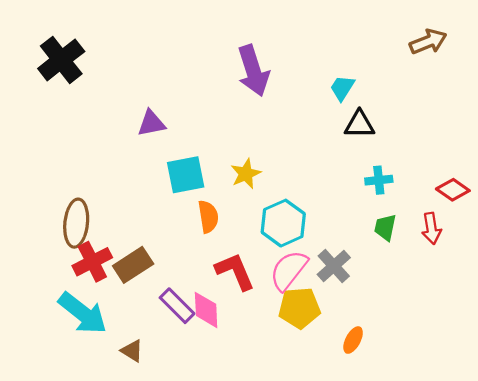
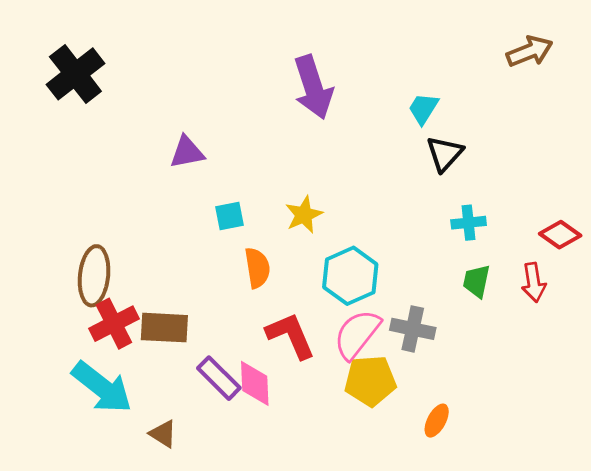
black triangle: (359, 124) -> (445, 154), turned -48
cyan square: (186, 175) -> (229, 216), size x0.6
brown rectangle: (133, 265) -> (164, 328), turned 36
gray cross: (334, 266) -> (413, 329), turned -36

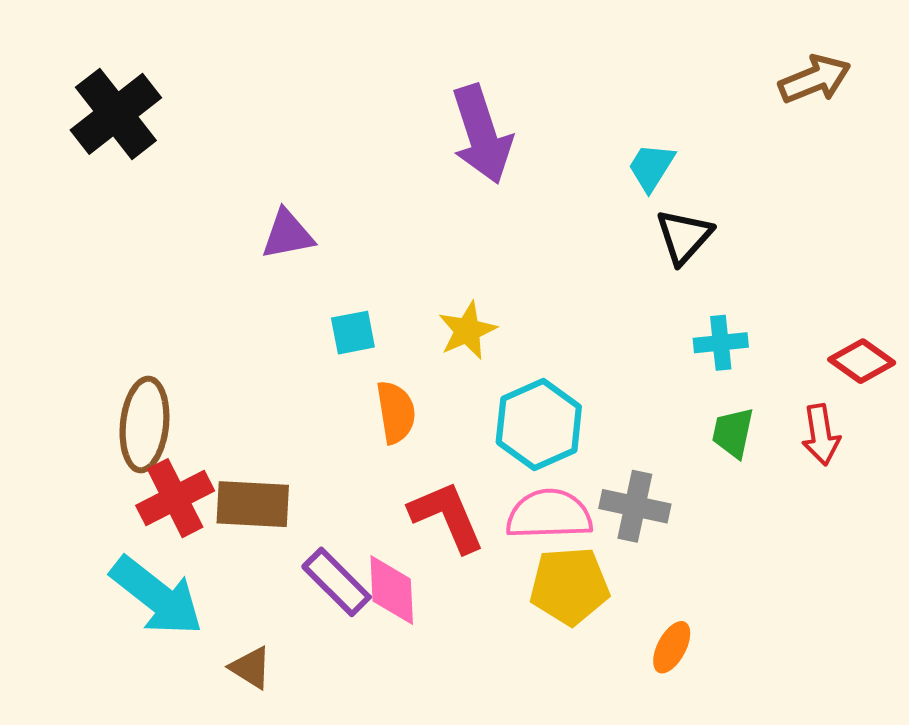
pink semicircle: (357, 334) -> (549, 514), turned 50

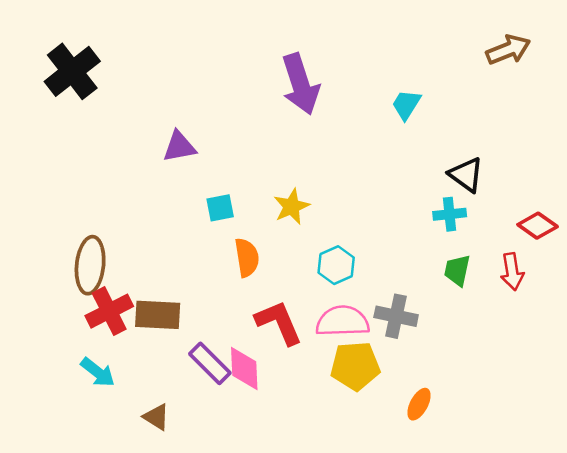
black triangle: (684, 237) -> (466, 175), moved, turned -36
cyan hexagon: (539, 424) -> (336, 265), size x0.7
cyan arrow: (157, 596) -> (98, 372), size x0.6

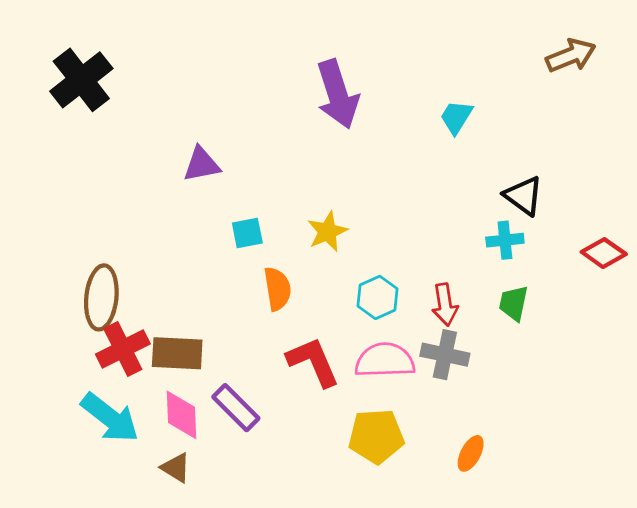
red arrow: (512, 272) -> (445, 305), moved
yellow pentagon: (355, 366) -> (376, 436), moved
pink diamond: (244, 368) -> (181, 415), moved
cyan arrow: (98, 372) -> (110, 418), size x1.5

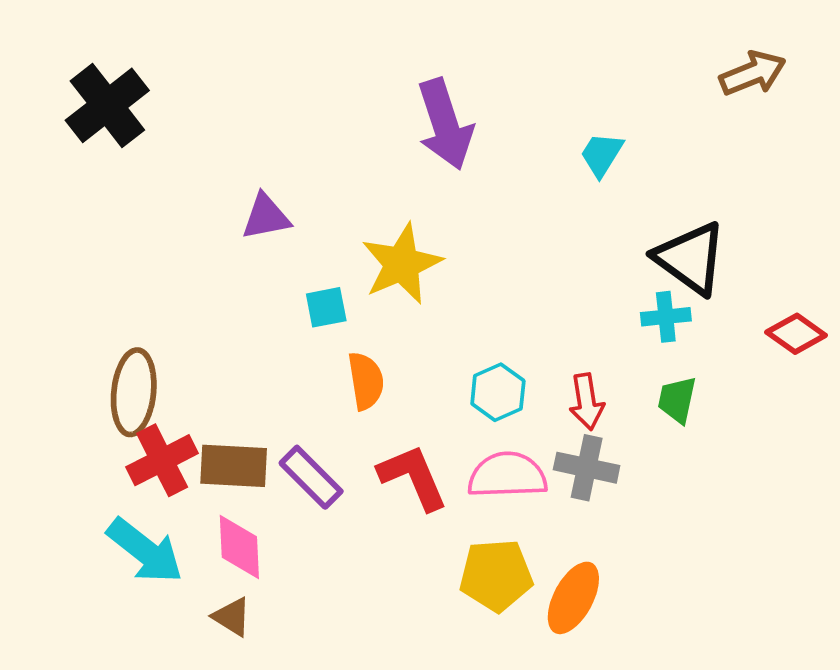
black triangle: (524, 196) -> (690, 258), size x1.4
yellow star: (327, 232) -> (402, 264), moved, size x1.5
purple rectangle: (236, 408) -> (311, 477), moved
orange ellipse: (471, 453) -> (573, 598), moved, size x1.5

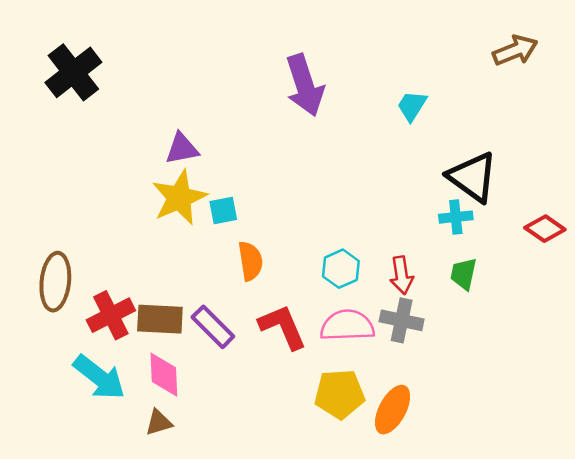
yellow star: (402, 264) -> (179, 198), moved
brown ellipse: (134, 392) -> (55, 282), moved
brown triangle: (232, 617) -> (159, 422), turned -48

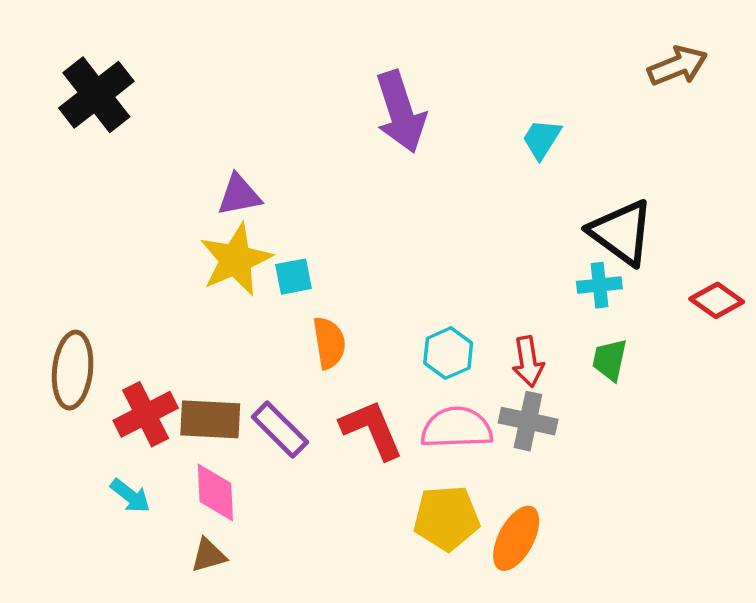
cyan arrow: (99, 377) -> (130, 496), size x0.6

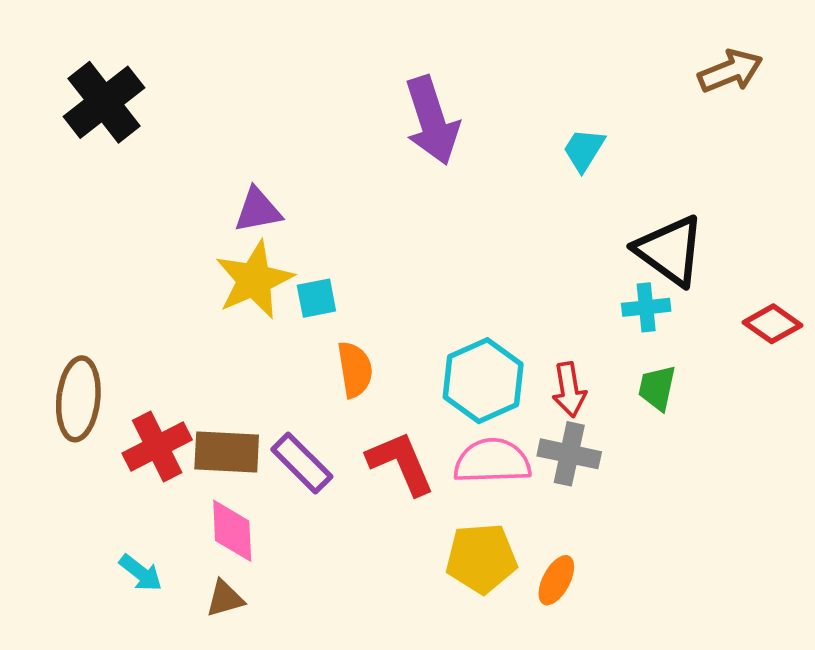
cyan hexagon: (448, 353) -> (483, 381), size x1.5
cyan arrow: (130, 496) -> (141, 573), moved
orange ellipse: (516, 538) -> (556, 580), size x0.7

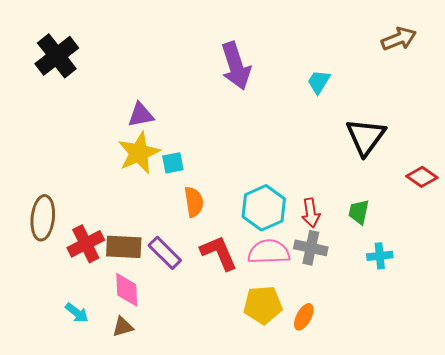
black triangle: (670, 251) -> (366, 137), turned 30
cyan cross: (646, 307) -> (380, 256), moved

